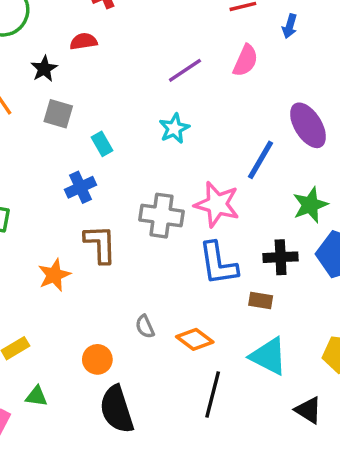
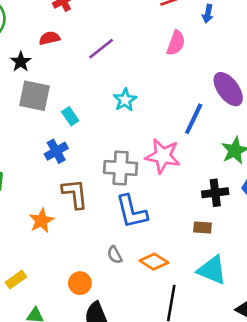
purple line: (185, 70) -> (101, 49), moved
gray square: (58, 114) -> (34, 96), size x1.4
blue L-shape: (218, 264) -> (132, 212), moved

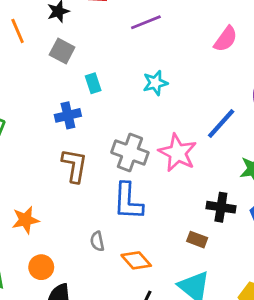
gray square: (34, 96) -> (62, 51), size x0.7
orange star: (41, 221) -> (26, 220), moved
orange circle: (80, 283) -> (41, 267), moved

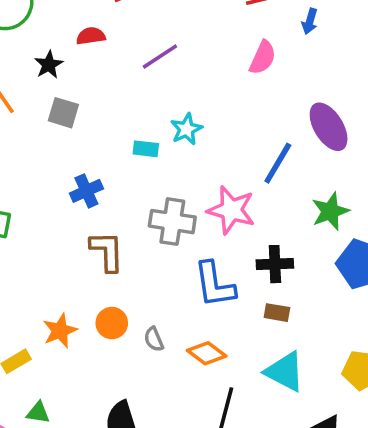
cyan rectangle: (93, 83) -> (146, 149), moved, turned -54
blue L-shape: (128, 201) -> (215, 285), moved
black cross: (221, 207) -> (275, 264), moved
orange circle: (41, 267) -> (112, 323), moved

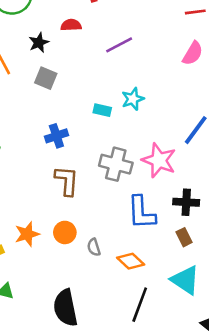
brown rectangle: (277, 313) -> (184, 237), turned 48

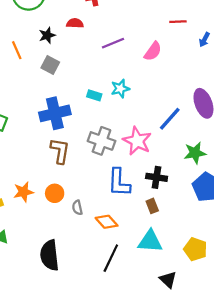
pink semicircle: (193, 53) -> (153, 51), moved
blue cross: (56, 136) -> (55, 113), size x1.6
cyan triangle: (185, 280) -> (150, 241), turned -35

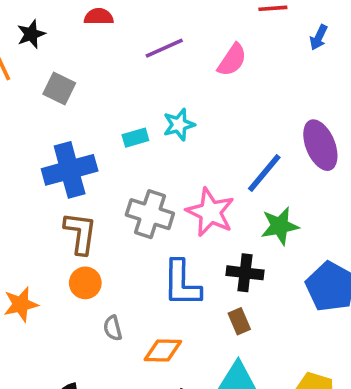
black star: (47, 35) -> (31, 34), moved
cyan rectangle: (94, 95) -> (135, 138), turned -32
green star: (195, 153) -> (280, 226), moved
orange circle: (55, 193) -> (85, 283), moved
orange diamond: (107, 222) -> (163, 350), turned -45

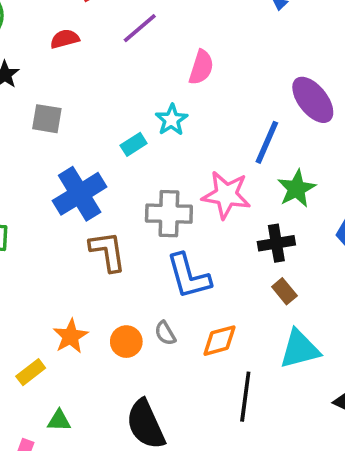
purple line: (164, 48) -> (140, 28), moved
pink semicircle: (232, 60) -> (201, 67), moved
orange circle: (85, 283) -> (126, 342), moved
blue L-shape: (182, 283) -> (189, 276), moved

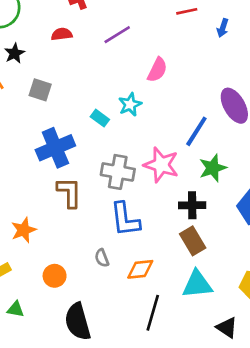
cyan rectangle: (134, 144) -> (100, 118), turned 60
brown rectangle: (284, 291) -> (193, 241), size x1.5
orange star: (70, 336) -> (24, 230), moved
orange circle: (126, 342) -> (55, 276), moved

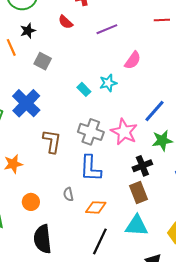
red semicircle: (62, 34) -> (66, 22), turned -140
blue cross: (55, 148) -> (26, 103), moved, turned -32
black cross: (192, 205) -> (142, 166), turned -30

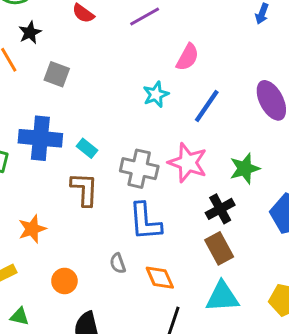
cyan rectangle: (84, 89) -> (87, 148), moved
blue cross: (26, 103) -> (40, 138), turned -32
blue line: (154, 111) -> (207, 106), moved
orange diamond: (96, 207) -> (160, 278), turned 70

